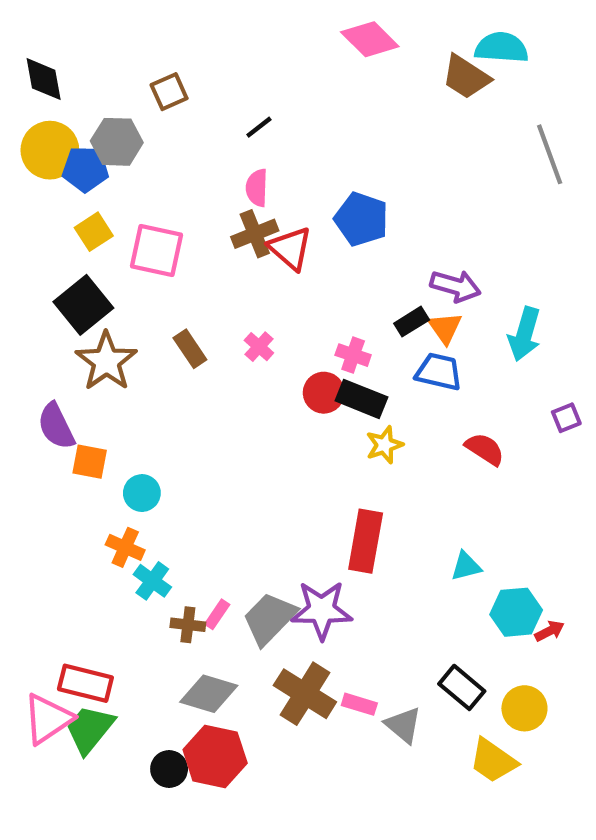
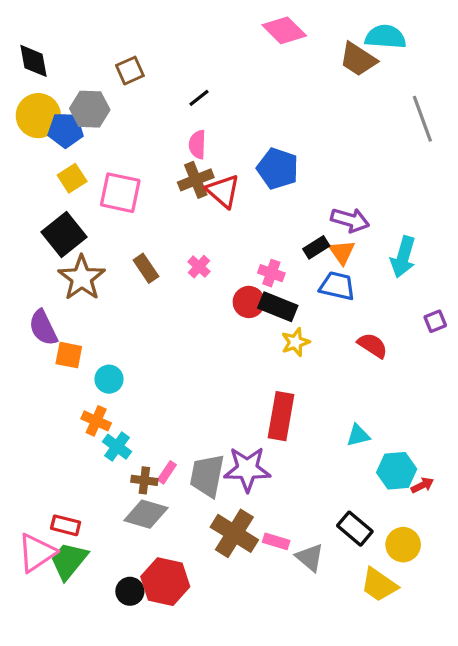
gray trapezoid: (269, 618) -> (207, 476), turned -33
red rectangle: (85, 683) -> (66, 525), size x0.7
gray diamond: (209, 694) -> (146, 514), moved

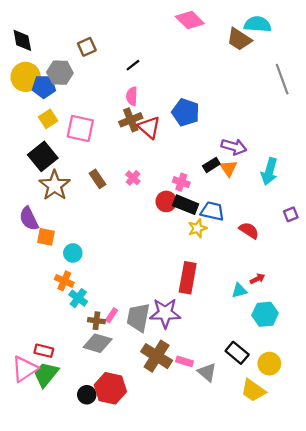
blue trapezoid: (337, 286) -> (212, 211), moved
red arrow: (422, 485) -> (258, 279), moved

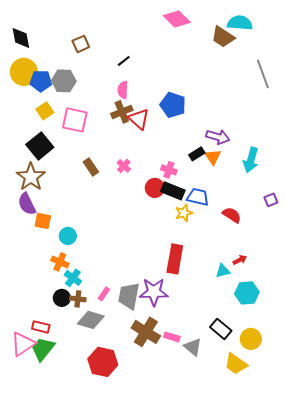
gray hexagon: (60, 73) -> (64, 81), moved
brown star: (55, 185) -> (31, 177), moved
brown cross: (96, 321) -> (78, 299), moved
black circle: (87, 395) -> (62, 298), moved

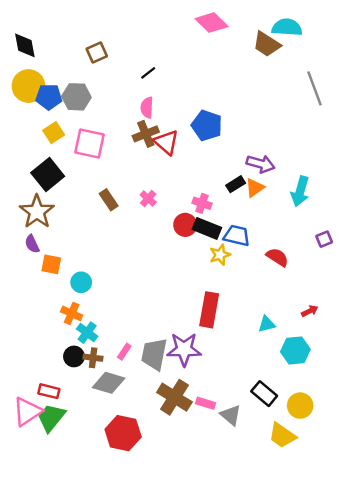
orange triangle: (213, 157) -> (255, 188), turned 30
purple semicircle: (27, 204) -> (32, 244), size x0.7
red arrow: (240, 260) -> (310, 311), moved

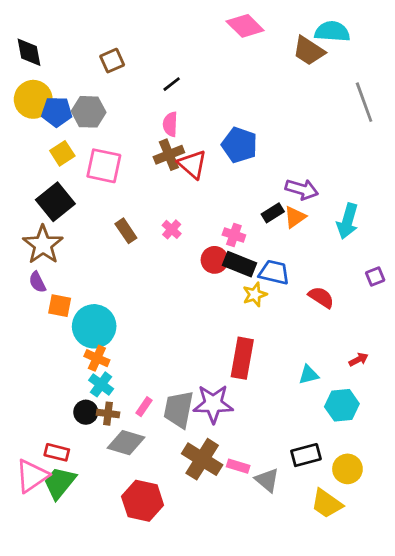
cyan circle: (81, 282) -> (94, 326), size x1.8
orange cross: (72, 313) -> (97, 358), moved
black rectangle: (264, 394) -> (306, 455), turned -55

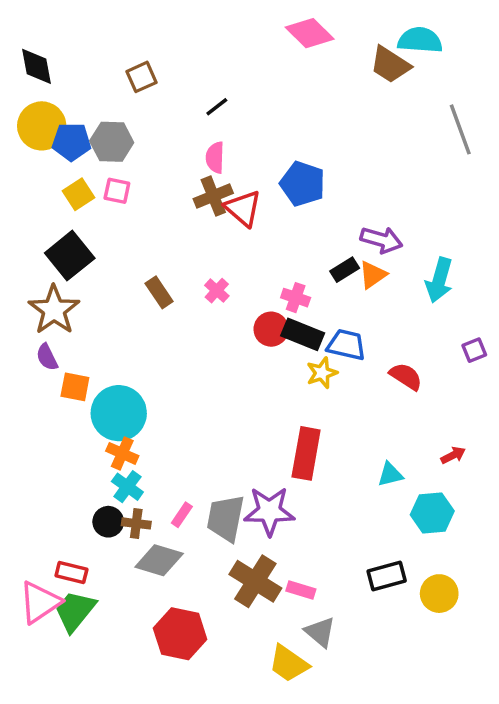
pink square: (104, 166) -> (117, 191), moved, size x0.6
gray triangle: (267, 480) -> (320, 632), moved
yellow trapezoid: (327, 504) -> (289, 664), moved

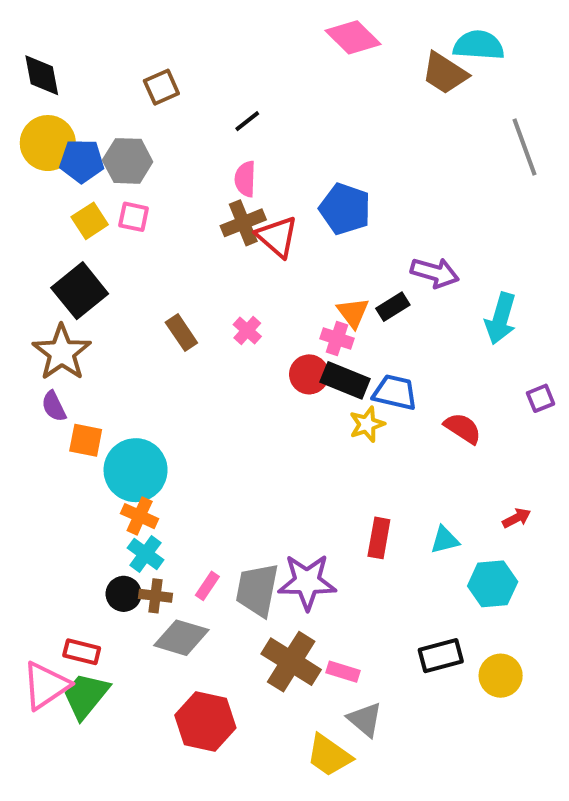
orange triangle: (373, 275) -> (353, 313), moved, turned -32
red rectangle: (306, 453) -> (379, 538), moved, size x0.7

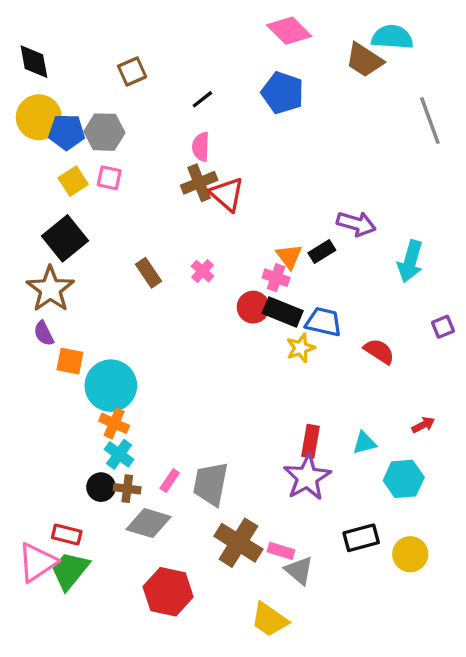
blue pentagon: (345, 209) -> (283, 93), moved
purple star: (307, 582) -> (307, 477), moved, turned -30
gray triangle: (365, 719) -> (299, 571), moved

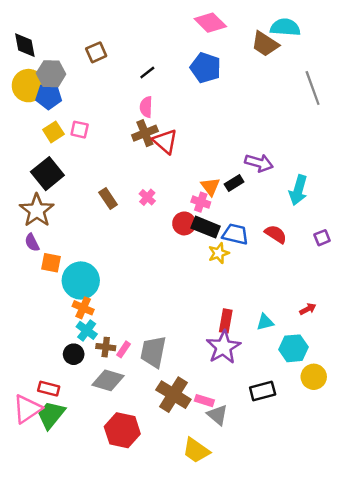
gray hexagon: (104, 132) -> (51, 74), moved
red semicircle: (379, 351) -> (276, 234), moved
brown cross: (127, 489) -> (106, 347), moved
yellow circle: (410, 554) -> (314, 377), moved

